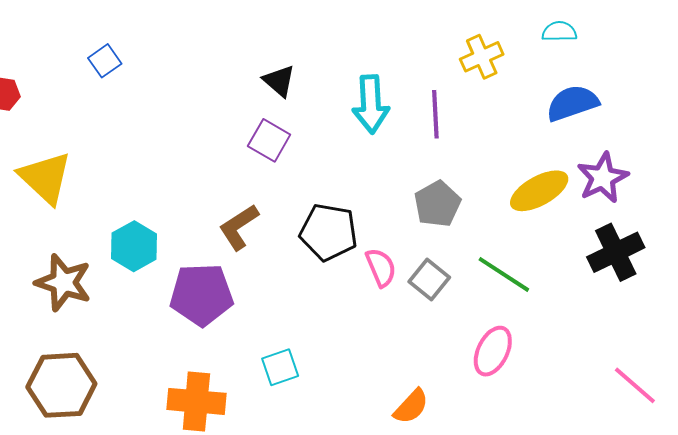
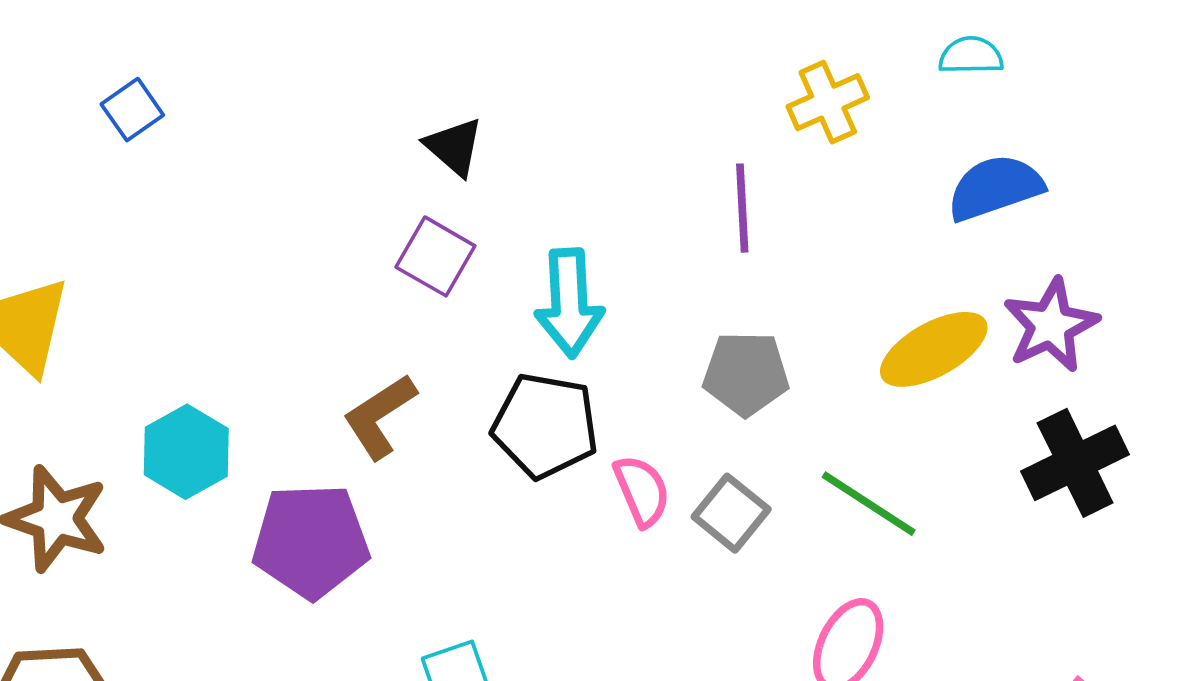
cyan arrow: (371, 104) -> (569, 303), moved
gray pentagon: (437, 204) -> (746, 374), turned 30

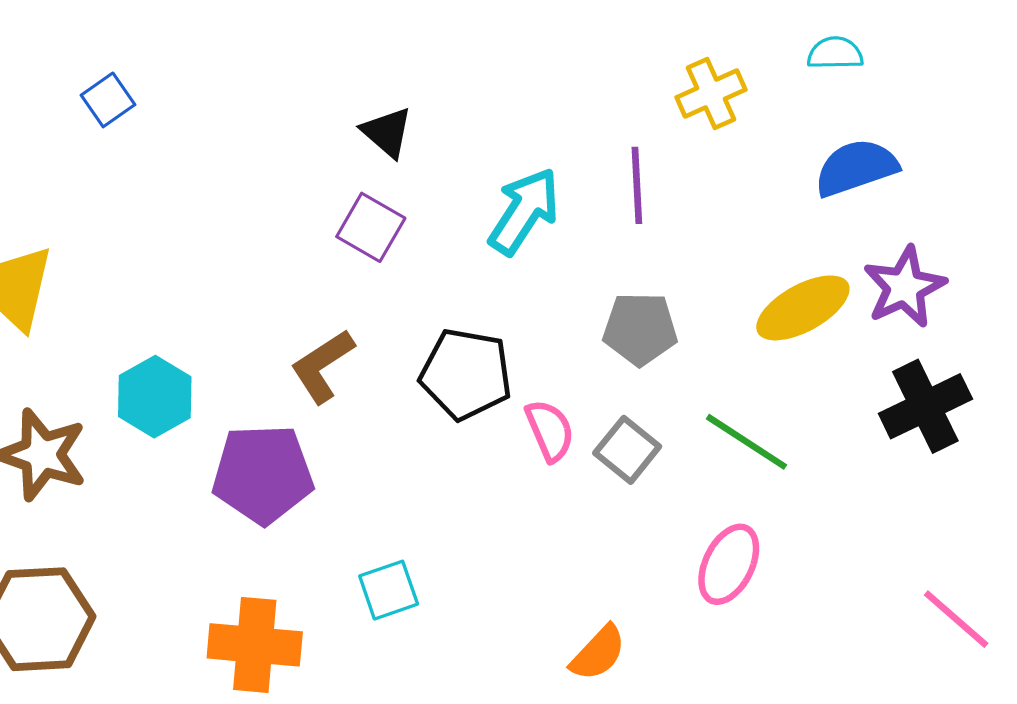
cyan arrow: (569, 303) -> (524, 211), moved, turned -144

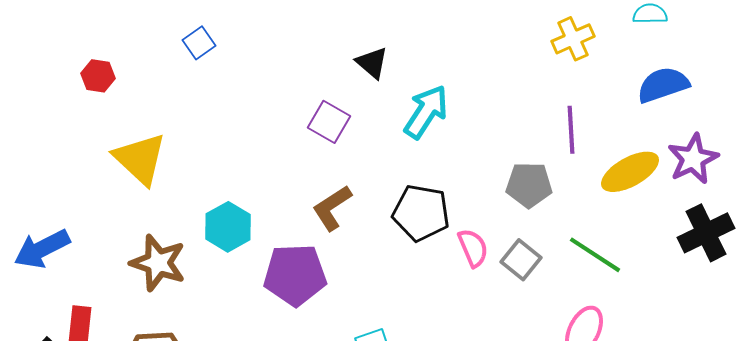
purple line: (637, 185) -> (571, 130), moved
cyan arrow: (524, 211) -> (426, 112), moved
purple square: (371, 227) -> (329, 122), moved

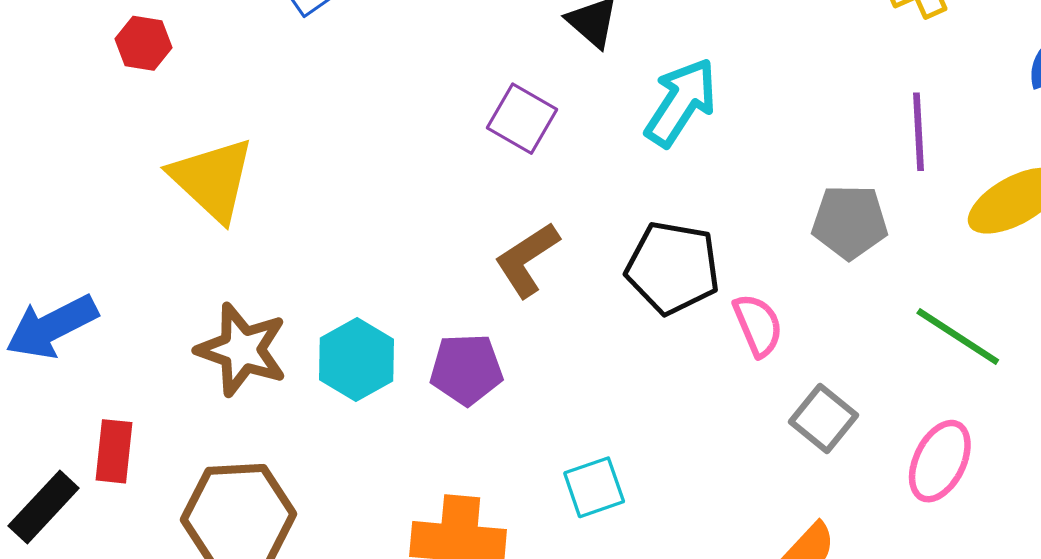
cyan hexagon: (228, 227) -> (357, 360), moved
gray square: (521, 260) -> (823, 418), moved
purple pentagon: (295, 275) -> (466, 369), size x0.7

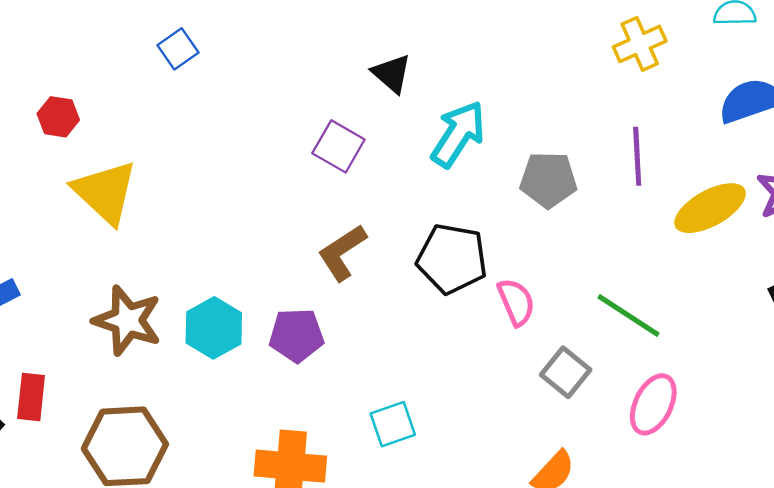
red hexagon: (143, 43) -> (58, 117), moved
gray pentagon: (850, 222) -> (548, 180), moved
green line: (958, 337) -> (629, 315), moved

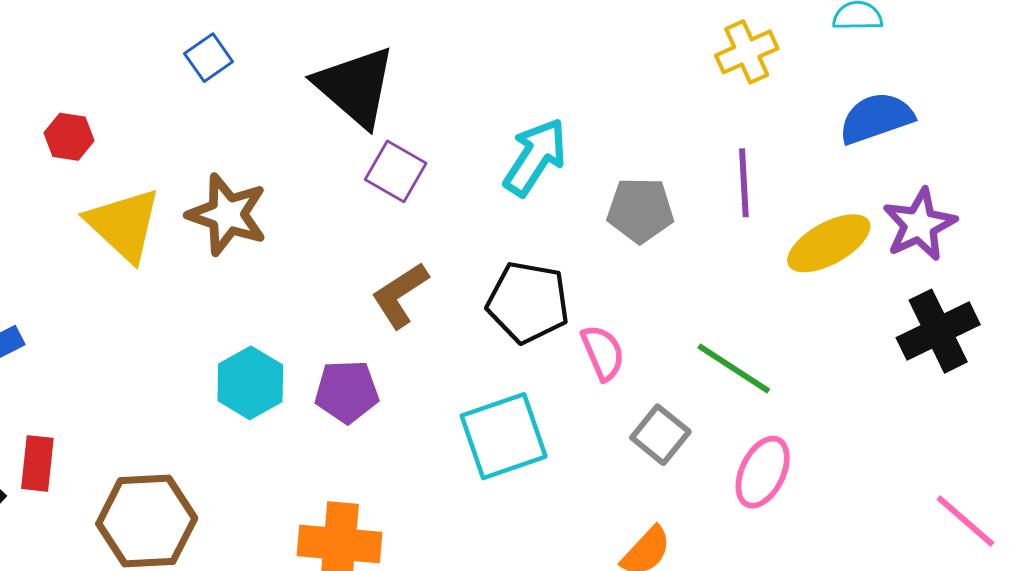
black triangle: (392, 74) -> (355, 86), moved, size x1.8
brown star: (127, 320) -> (227, 214), moved
cyan square: (393, 424) -> (504, 436), moved, size x1.6

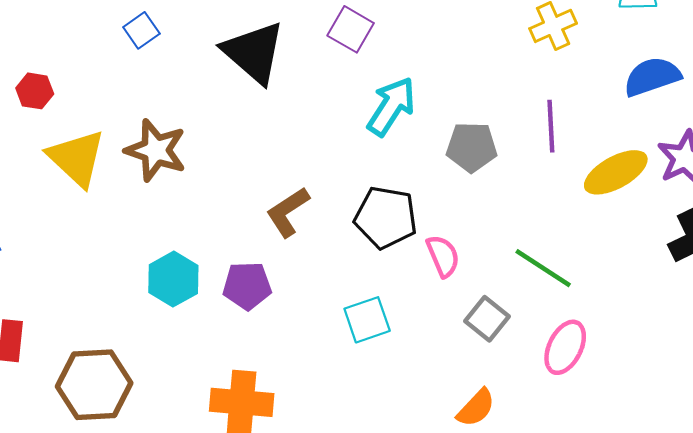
purple square: (396, 171) -> (351, 29), moved
cyan square: (504, 436) -> (367, 320), size x0.7

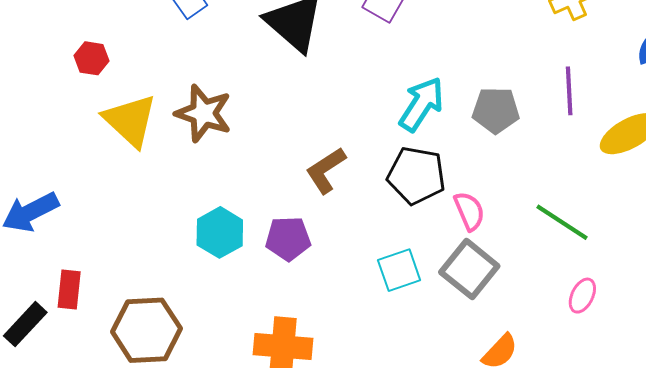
cyan arrow: (391, 106) -> (421, 104), moved
gray square: (487, 319) -> (469, 269), moved, size x1.4
pink ellipse: (565, 347) -> (582, 296), size x0.7

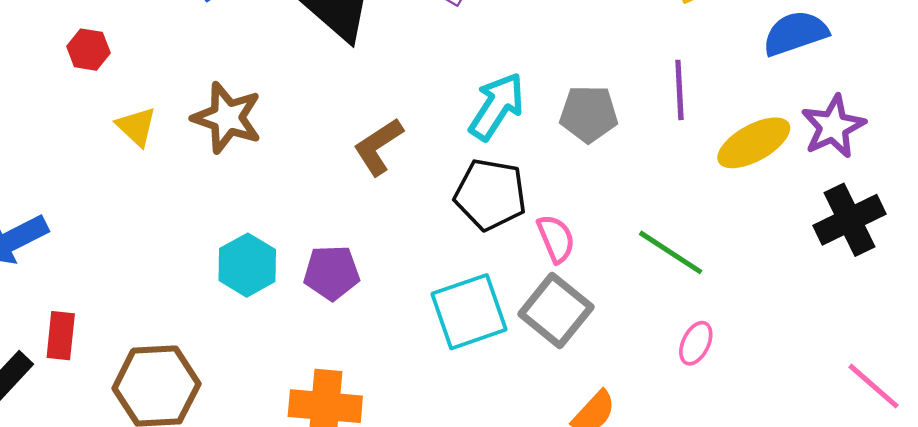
yellow triangle: (130, 120) -> (136, 126), size x0.6
brown L-shape: (326, 170) -> (378, 147), moved
cyan square: (399, 270) -> (469, 312), size x1.4

